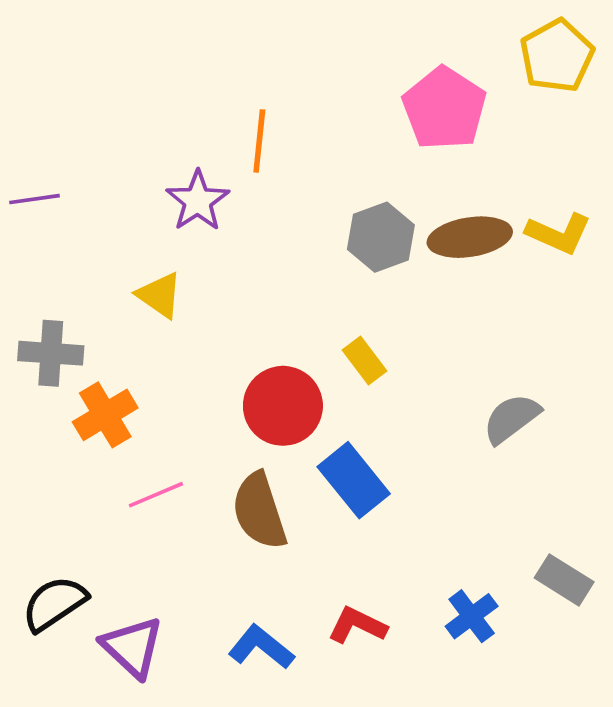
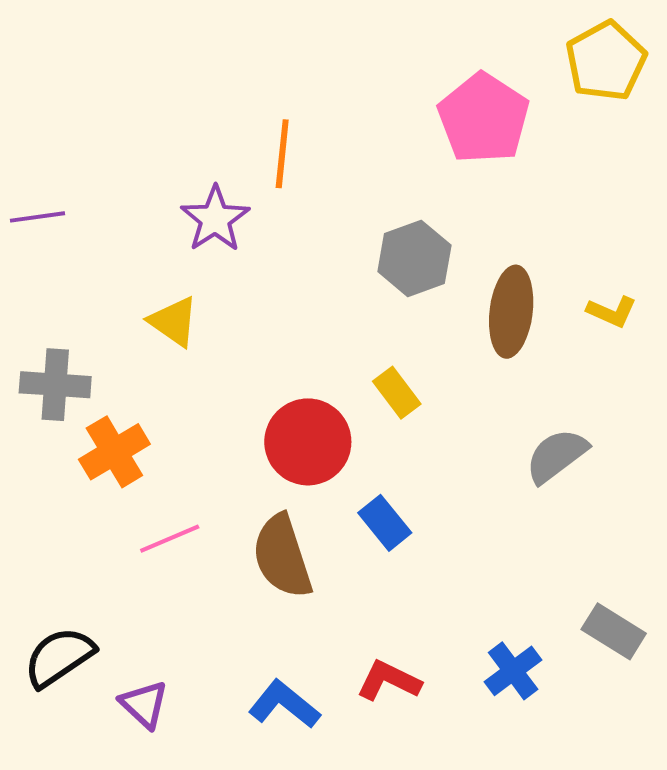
yellow L-shape: (559, 233) -> (612, 312), moved, size x0.7
brown ellipse: (470, 237) -> (511, 312), moved, turned -74
blue rectangle: (354, 480) -> (385, 523), size x0.7
purple triangle: (132, 647) -> (144, 704), size x0.7

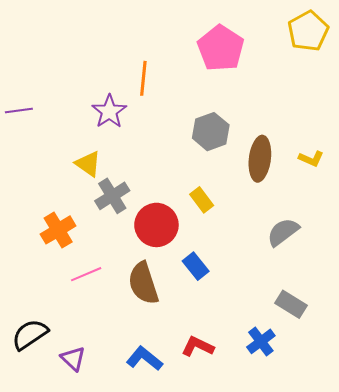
pink pentagon: (483, 118) -> (221, 48), moved
gray cross: (55, 385) -> (112, 196), moved, turned -36
gray rectangle: (614, 631) -> (291, 304), moved

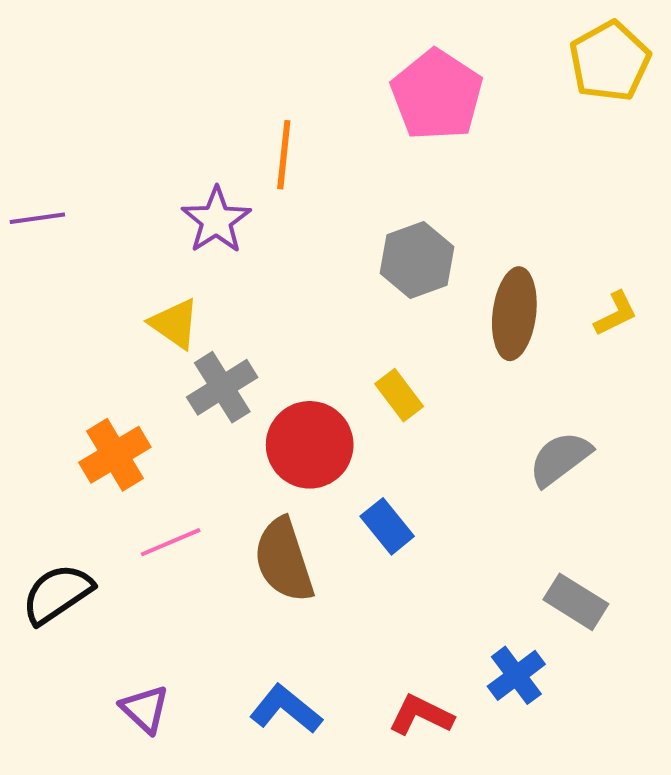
yellow L-shape: (311, 159) -> (616, 314), turned -50
black semicircle: (30, 334) -> (57, 594), moved
red L-shape: (198, 346) -> (421, 715), moved

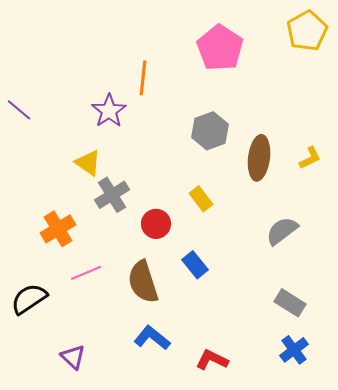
purple line: (37, 218) -> (19, 110), turned 48
red circle: (310, 445) -> (156, 224), size x0.7
blue cross: (516, 675) -> (294, 350), moved
blue L-shape: (286, 709) -> (152, 338), moved

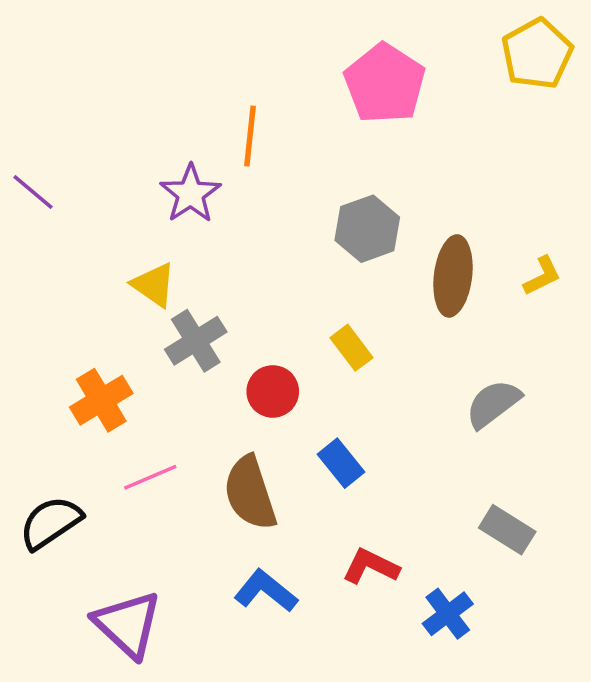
blue cross: (294, 350) -> (448, 614), moved
purple triangle: (73, 357) -> (128, 624), size x1.6
red L-shape: (212, 360) -> (371, 566), moved

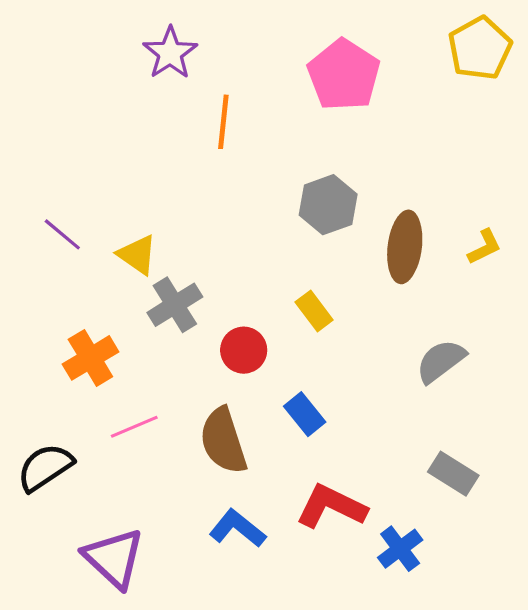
purple line: (33, 192) -> (62, 234), moved
purple star: (191, 194) -> (170, 53), moved
red L-shape: (371, 566) -> (331, 506), size x1.4

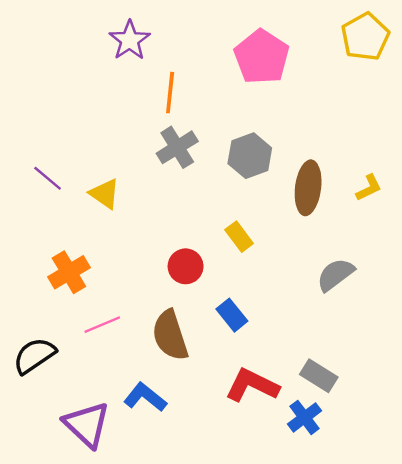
gray cross: (175, 305) -> (177, 147), moved
gray rectangle: (453, 474) -> (319, 376), moved
blue L-shape: (237, 528) -> (145, 397), moved

